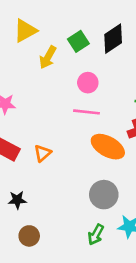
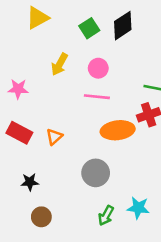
yellow arrow: (48, 57) -> (59, 64), moved
orange ellipse: (108, 147) -> (118, 130), turned -36
gray circle: (104, 195) -> (96, 173), moved

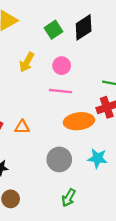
orange triangle: (54, 137) -> (22, 127), turned 42
cyan star: (138, 208) -> (97, 158), moved

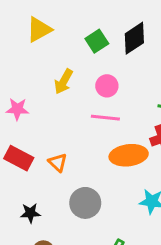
orange triangle: (22, 127) -> (58, 162), turned 42
gray circle: (59, 159) -> (85, 203), moved

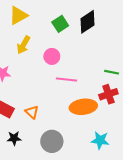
yellow arrow: (64, 82) -> (24, 45), moved
pink circle: (107, 86) -> (52, 56), moved
black star: (30, 213) -> (14, 138), moved

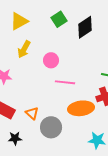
green square: (60, 24) -> (59, 19), moved
gray circle: (52, 141) -> (51, 127), moved

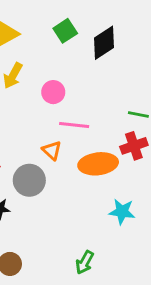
orange triangle: (32, 113) -> (52, 150), moved
gray circle: (51, 127) -> (29, 180), moved

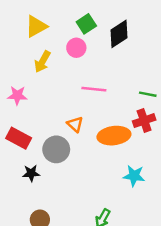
pink circle: (53, 92) -> (76, 48), moved
pink line: (74, 125) -> (94, 89), moved

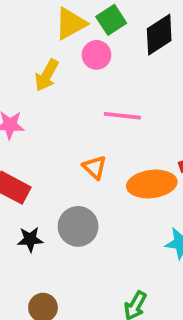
yellow triangle: (36, 26) -> (71, 24), moved
gray circle: (56, 149) -> (78, 226), moved

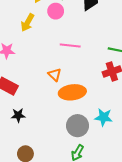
orange ellipse: (152, 184) -> (72, 92), moved
gray circle: (78, 226) -> (78, 126), moved

